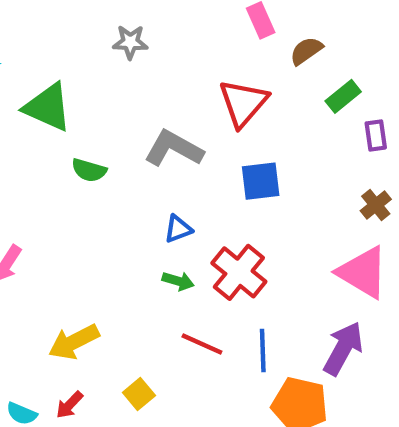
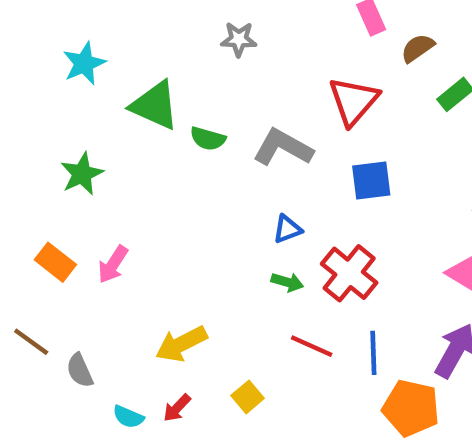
green semicircle: (89, 170) -> (208, 139), moved

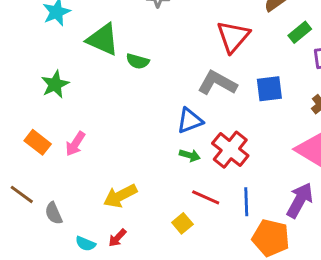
gray L-shape: (283, 147) -> (217, 83), moved
blue square: (371, 181) -> (269, 89), moved
blue triangle: (287, 229) -> (190, 121), size x1.4
yellow square: (248, 397) -> (182, 223), moved

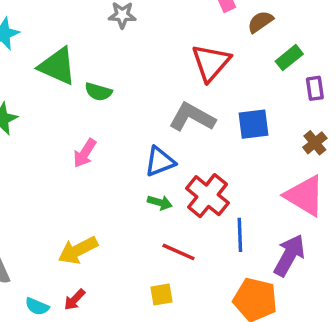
pink arrow: (75, 144) -> (85, 153), moved
blue line: (246, 202) -> (240, 235), moved
yellow square: (182, 223) -> (161, 295), moved, turned 30

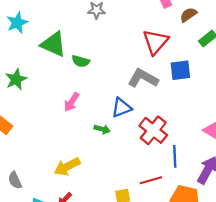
blue square: (254, 124) -> (180, 70), moved
green arrow: (160, 202) -> (102, 129), moved
red line: (179, 252) -> (151, 180), moved, turned -40

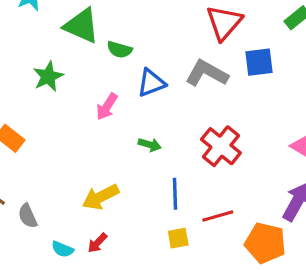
green star: (16, 79) -> (48, 76), moved
blue triangle: (121, 108) -> (151, 83), moved
blue line: (175, 156) -> (175, 194), moved

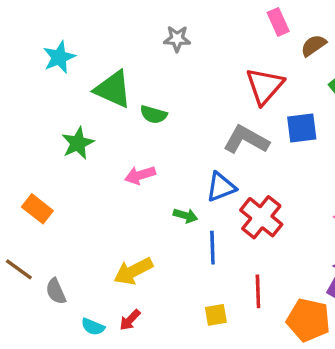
blue triangle: (151, 83) -> (221, 187), moved
pink arrow: (107, 107) -> (140, 175), turned 40
blue line: (175, 194) -> (212, 248), moved
red line: (218, 216) -> (258, 291), turned -76

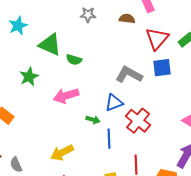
brown semicircle: (313, 45) -> (127, 19), moved, turned 42
red triangle: (265, 86) -> (157, 39), moved
pink arrow: (140, 175) -> (66, 96), size x1.4

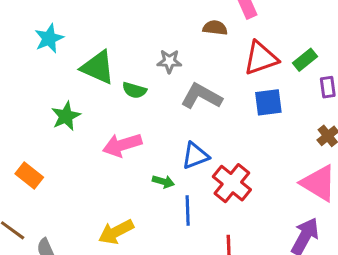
gray star: (88, 15) -> (169, 61), moved
red triangle: (157, 39) -> (261, 58), turned 30
gray L-shape: (129, 75) -> (201, 96), moved

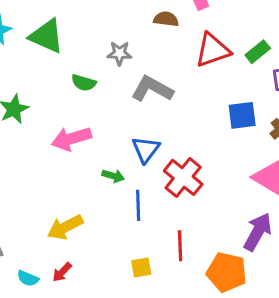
green triangle: (98, 67) -> (46, 36), moved
blue square: (268, 102) -> (242, 115), moved
blue triangle: (195, 156) -> (146, 149), turned -32

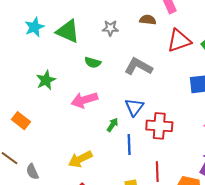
gray star: (119, 53) -> (110, 28), moved
green arrow: (113, 176) -> (112, 125), turned -72
red cross: (183, 177) -> (159, 126), turned -35

